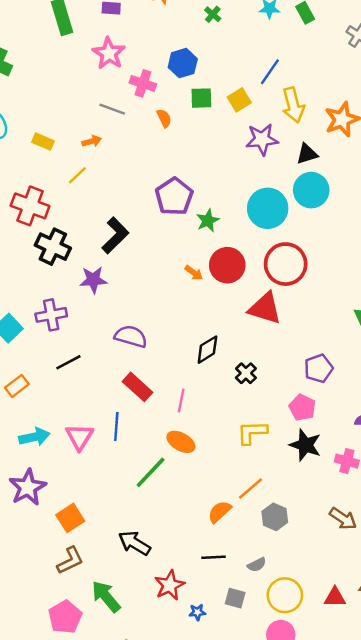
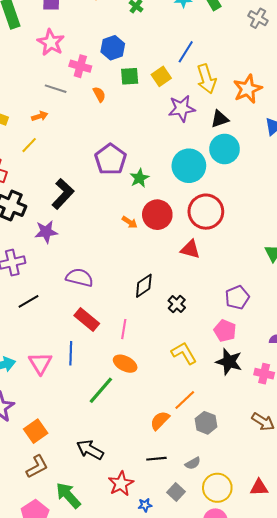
red triangle: (265, 308) -> (190, 249), size x0.7
yellow L-shape: (252, 432) -> (184, 353), turned 64
gray square: (235, 598) -> (176, 492), turned 30

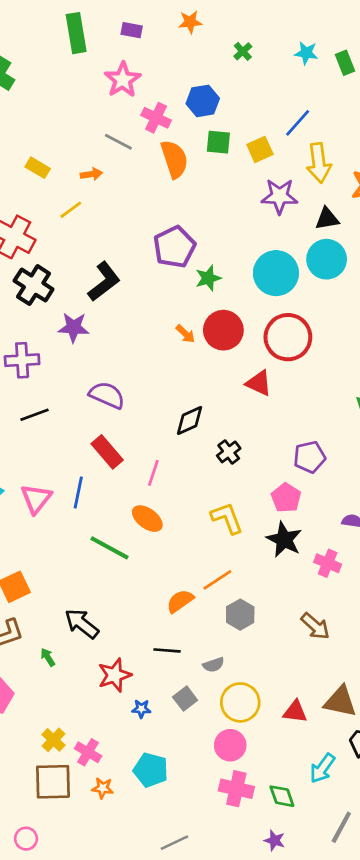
orange semicircle: (99, 94) -> (174, 159), size x1.8
green line: (101, 390) -> (109, 548), turned 68
green arrow: (68, 495) -> (48, 657), moved, size x0.5

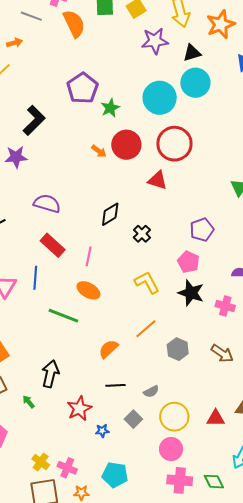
orange semicircle: (180, 601) -> (108, 349), moved
gray hexagon: (240, 615) -> (178, 349), moved
black arrow: (82, 624) -> (50, 374), turned 72

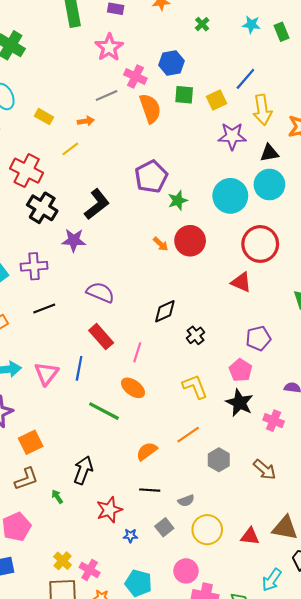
gray line: (31, 16) -> (107, 96), turned -50
red circle: (174, 144) -> (260, 244), moved
red triangle: (157, 180) -> (241, 282), moved
pink circle: (171, 449) -> (186, 571), moved

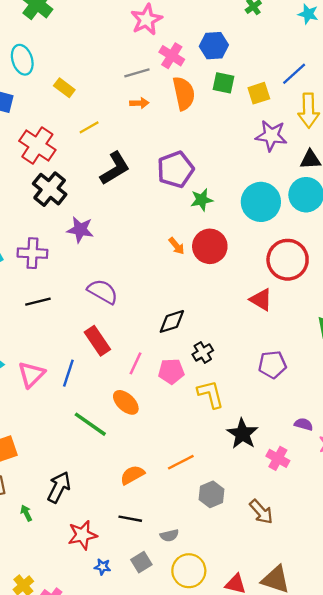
orange arrow: (86, 121) -> (139, 103), moved
black L-shape: (97, 204) -> (115, 168), moved
pink pentagon: (241, 370) -> (171, 371), moved, turned 30
yellow L-shape: (195, 387) -> (211, 394), moved

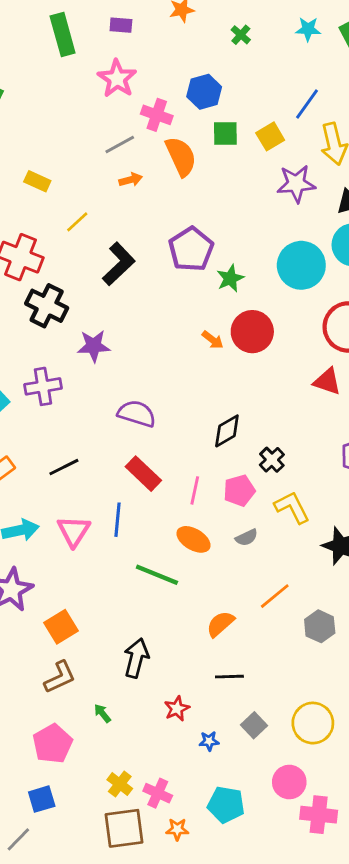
black line: (38, 302) -> (64, 467), moved
green arrow: (26, 513) -> (102, 713), moved
red star: (82, 535) -> (177, 709), size x0.7
gray semicircle: (169, 535) -> (247, 537), moved

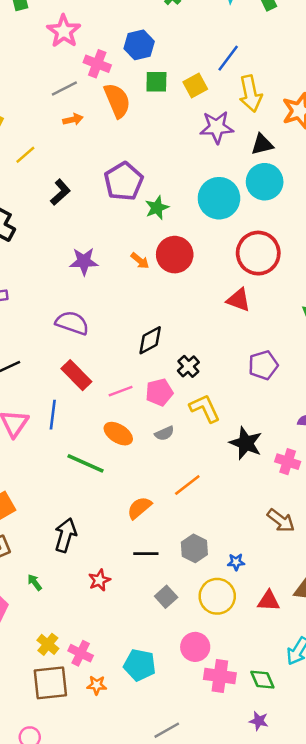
black L-shape: (119, 264) -> (60, 192), size x0.7
purple star: (94, 346) -> (84, 261), moved
pink line: (195, 490) -> (121, 391), turned 55
gray hexagon: (320, 626) -> (194, 548), moved
blue star: (209, 741) -> (236, 562), moved

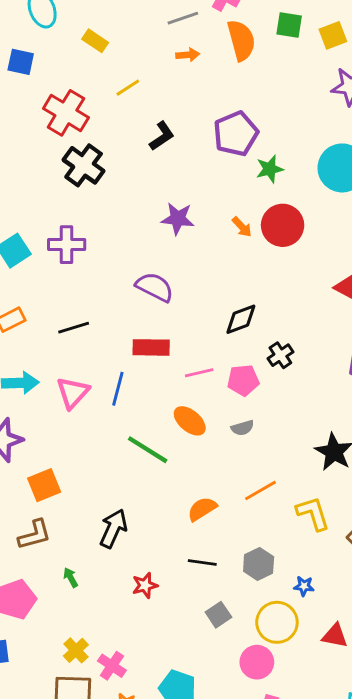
red rectangle: (76, 375) -> (151, 347), turned -52
yellow L-shape: (205, 408) -> (313, 513), moved
pink circle: (195, 647) -> (257, 662), moved

